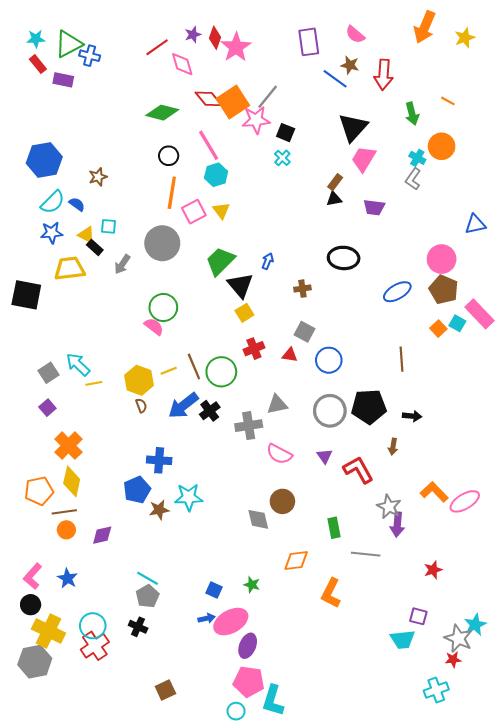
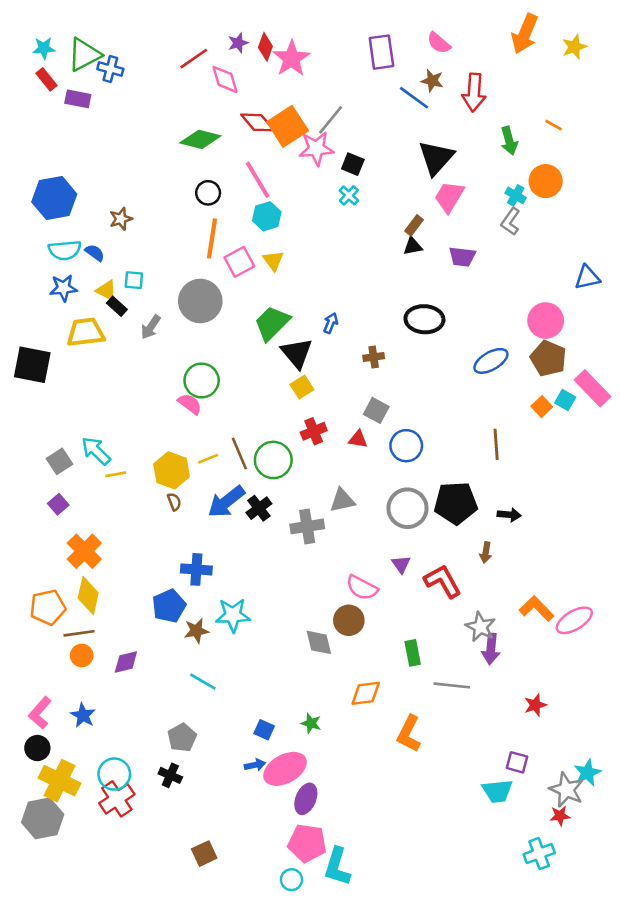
cyan semicircle: (53, 202) -> (65, 250), turned 40
pink semicircle: (279, 454) -> (362, 588), moved
cyan line: (148, 578) -> (203, 682), moved

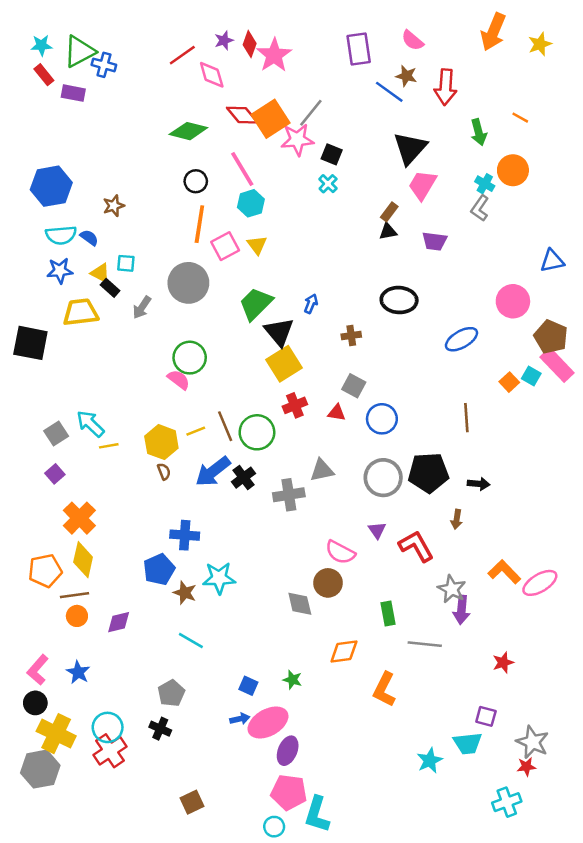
brown pentagon: (548, 358) -> (551, 337), moved
yellow square: (302, 387) -> (284, 364), size x1.6
brown star: (196, 631) -> (185, 593), turned 30
cyan star: (587, 773) -> (430, 760), moved

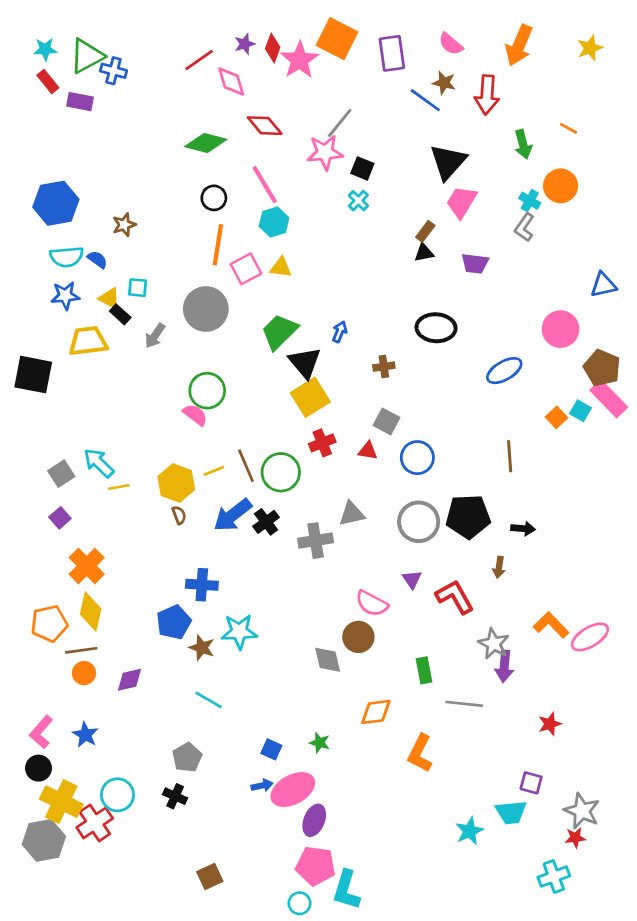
orange arrow: (493, 32) -> (519, 45), moved
orange square: (270, 119) -> (337, 39), moved, turned -30
yellow triangle: (257, 245) -> (281, 268), turned -45
red cross: (110, 751) -> (95, 823), moved

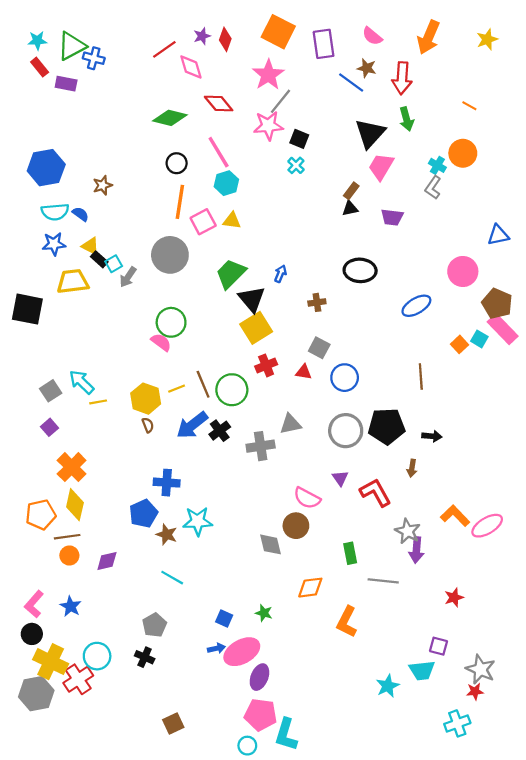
pink star: (300, 60) -> (268, 75), moved
green arrow: (523, 144) -> (406, 119), moved
cyan square: (138, 288) -> (114, 264), moved, turned -35

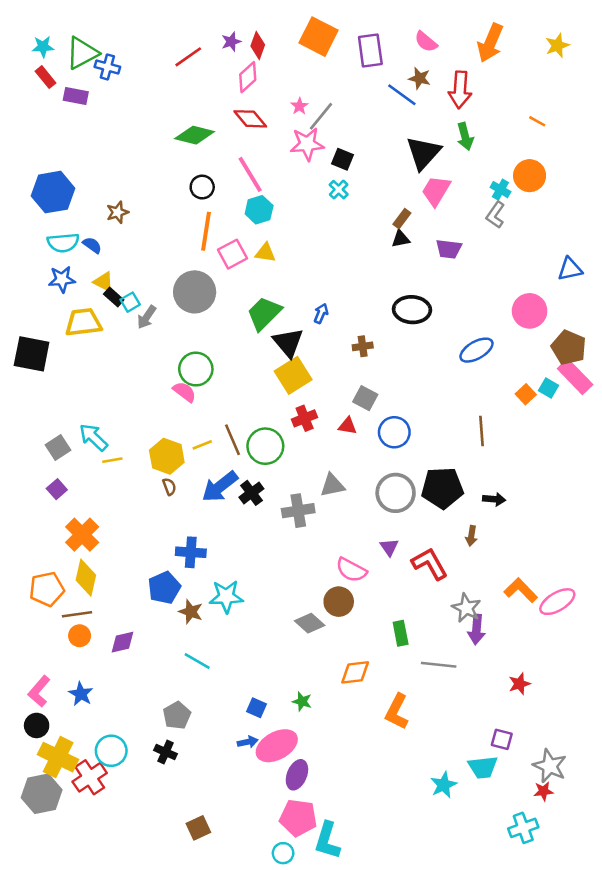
pink diamond: (191, 67) -> (248, 77), moved, turned 64
pink star: (268, 75) -> (299, 106), moved, size x0.5
gray diamond: (271, 544) -> (310, 623), turned -35

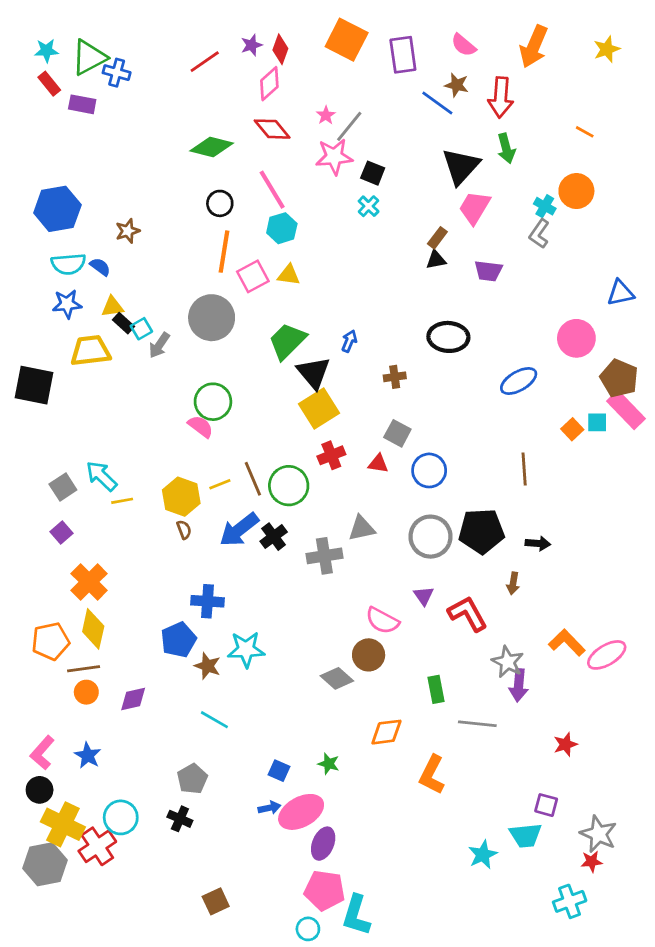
yellow triangle: (104, 282) -> (112, 307), turned -35
cyan square: (549, 388) -> (597, 422), turned -30

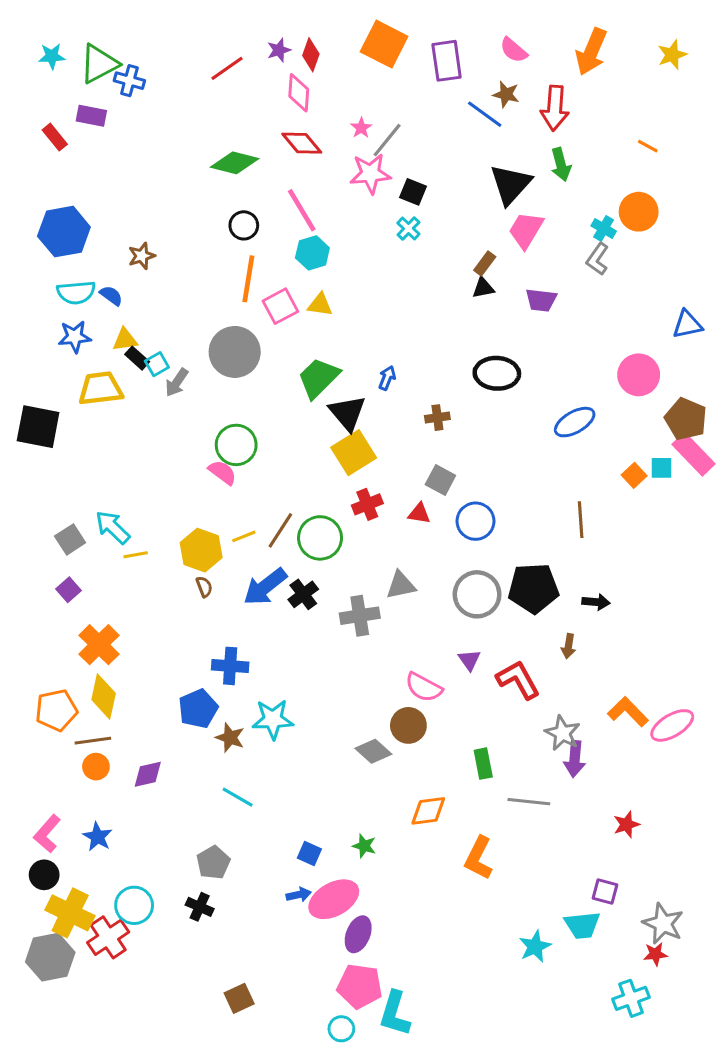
red rectangle: (49, 84) -> (55, 137), moved
pink diamond: (269, 84) -> (299, 93), turned -44
brown line: (253, 479) -> (280, 530), turned 56

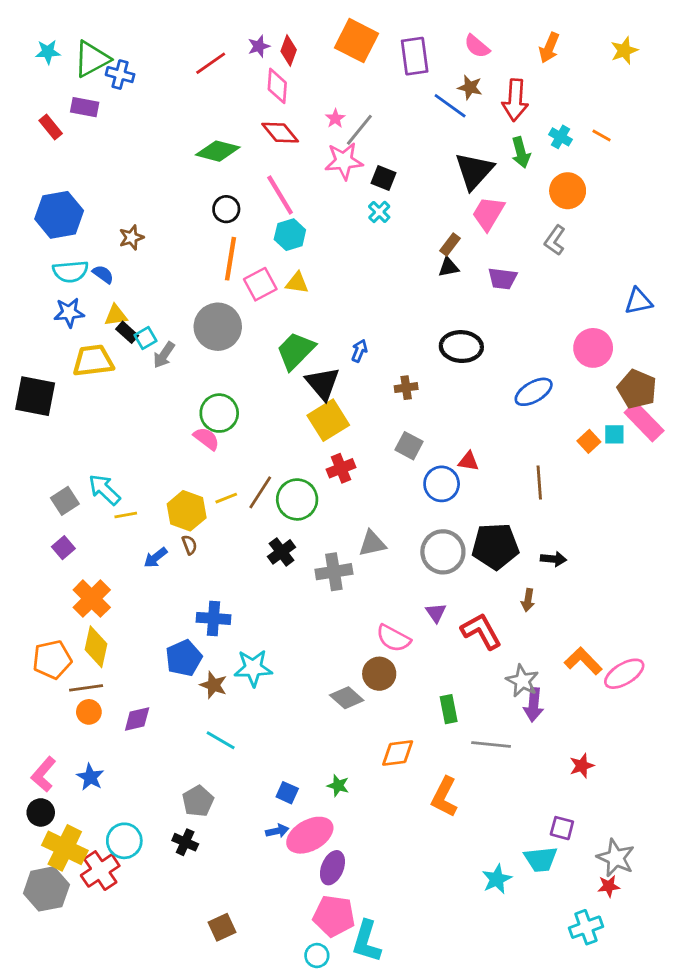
orange arrow: (591, 52) -> (549, 48), size x0.7
orange circle: (639, 212) -> (568, 191), moved
cyan cross: (604, 228) -> (561, 137), moved
red triangle: (419, 514) -> (468, 461), moved
blue arrow: (265, 587) -> (155, 558), moved, size x0.6

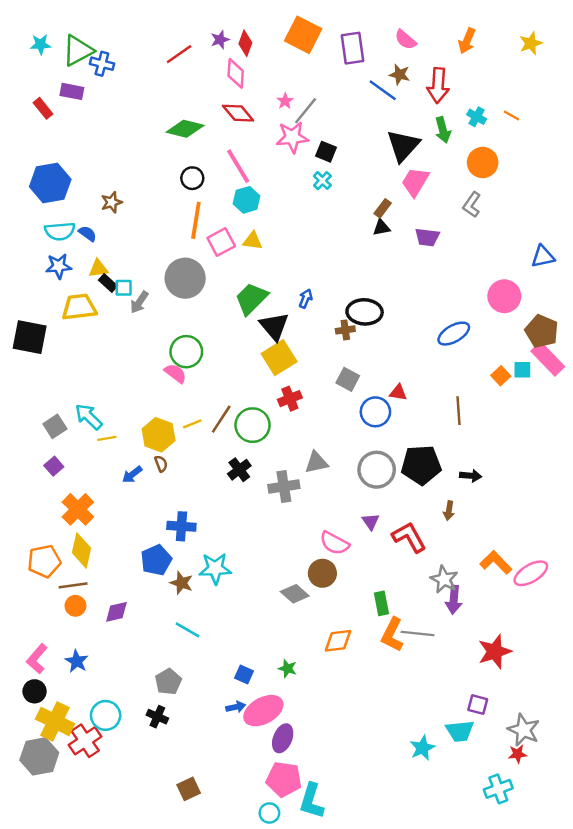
cyan square: (146, 338) -> (124, 288), turned 30
black ellipse: (461, 347) -> (365, 312), moved
red star: (582, 766) -> (495, 652), size x1.6
orange L-shape: (444, 797) -> (392, 635), moved

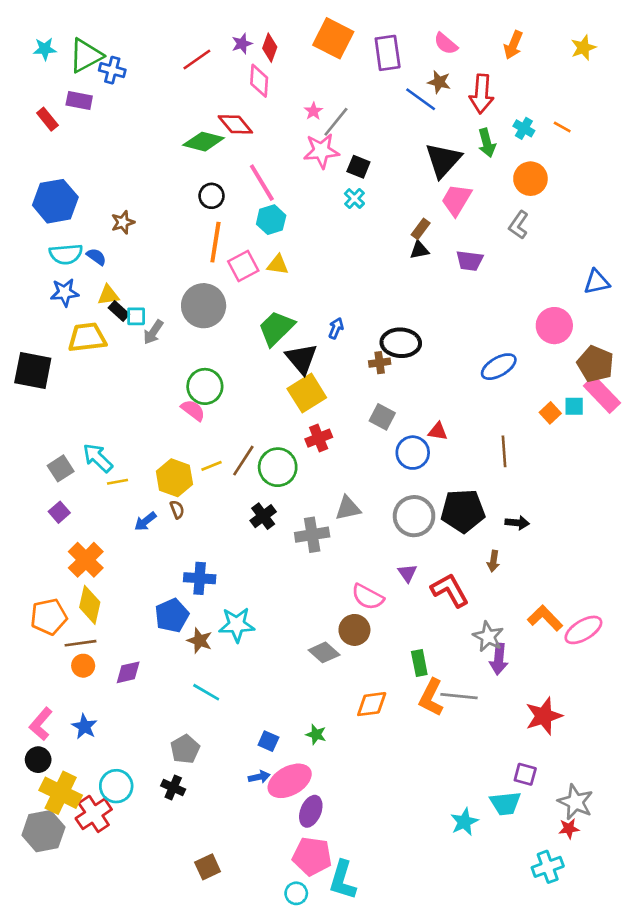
red diamond: (238, 113) -> (235, 124), moved

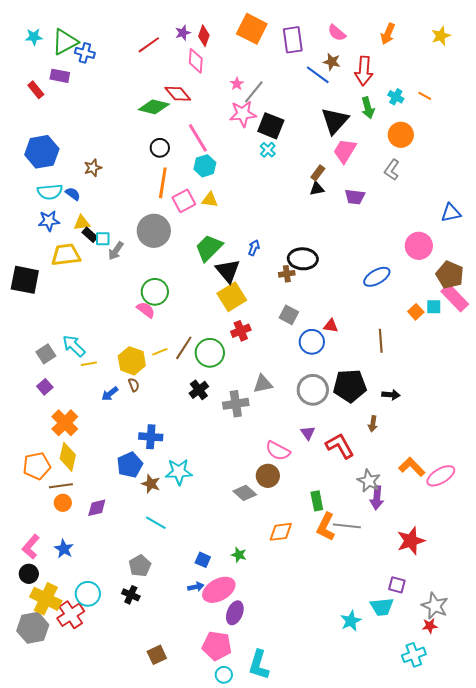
black square: (358, 167) -> (271, 126), size x1.5
pink pentagon: (312, 856) -> (217, 646), moved

